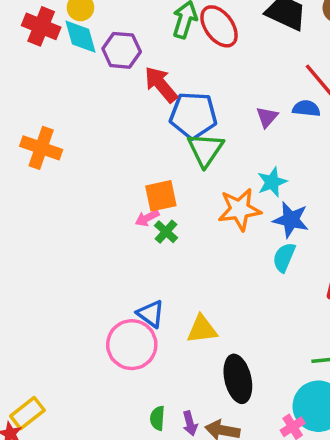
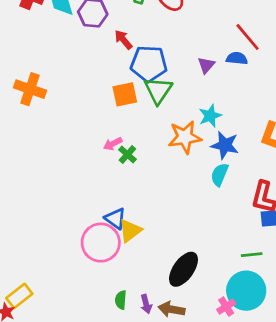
red arrow: (161, 85) -> (123, 40), size x0.7
orange square: (161, 196) -> (125, 94), moved
yellow triangle: (202, 329) -> (130, 231), moved, turned -30
black ellipse: (238, 379) -> (183, 269), turned 48

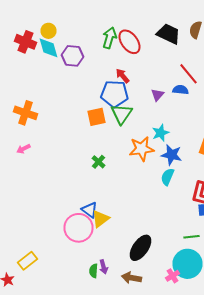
red arrow: (123, 40) -> (122, 76), moved
pink arrow: (113, 144) -> (24, 149), moved
yellow rectangle: (19, 296) -> (28, 261), moved
purple arrow: (146, 304) -> (104, 267), moved

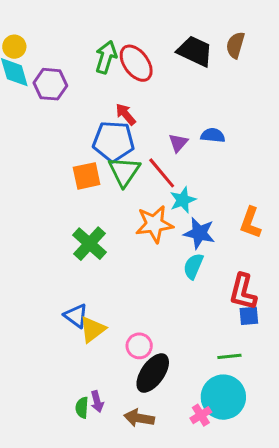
red line: (188, 74) -> (162, 173), moved
green cross: (98, 162) -> (90, 244), size x1.6
pink circle: (78, 228) -> (139, 346), moved, size x0.6

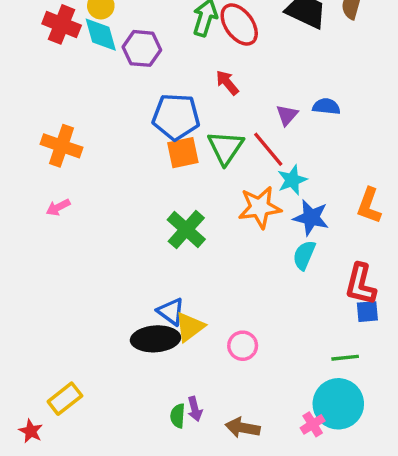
blue pentagon: (114, 141) -> (176, 117), moved
black ellipse: (153, 373) -> (155, 339), moved, turned 51

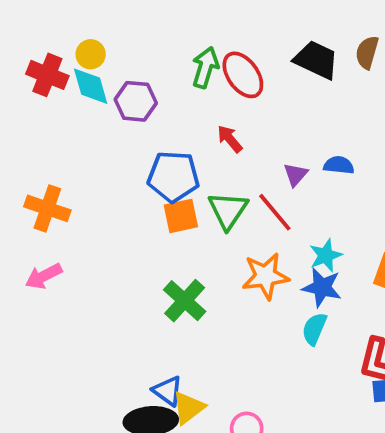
cyan star: (292, 180) -> (326, 255), moved
pink arrow: (58, 207) -> (44, 276), size x1.4

